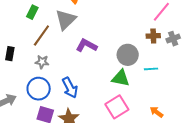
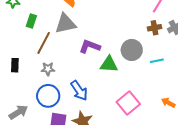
gray triangle: (66, 20) -> (65, 24), turned 40
green triangle: (121, 78) -> (109, 64), moved

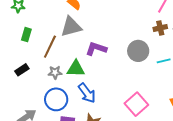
green rectangle: (31, 21) -> (26, 35), moved
green triangle: (109, 64) -> (76, 69), moved
black rectangle: (15, 65) -> (22, 70), turned 56

